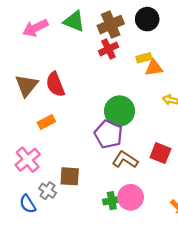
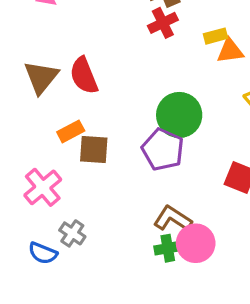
brown L-shape: (125, 160) -> (173, 219), moved
brown square: (70, 176) -> (94, 150), moved
blue semicircle: (28, 204) -> (43, 253), turned -36

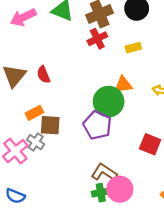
orange triangle: (230, 51) -> (123, 85), moved
red semicircle: (84, 76) -> (43, 75), size x0.7
gray cross: (72, 233) -> (36, 142), moved

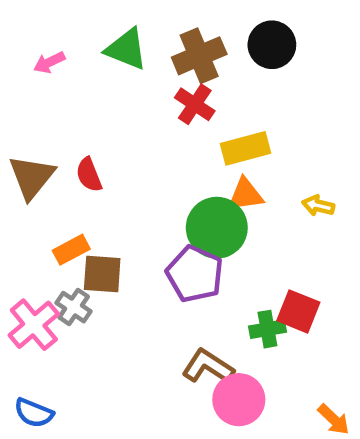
pink arrow: (23, 17) -> (49, 62), size x0.6
red cross: (97, 39) -> (195, 104), turned -30
yellow rectangle: (133, 48) -> (245, 148), moved, size x1.5
green cross: (101, 193) -> (267, 329), moved

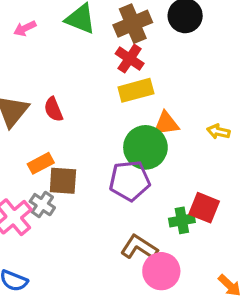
yellow rectangle: (245, 148) -> (136, 90), moved
purple pentagon: (195, 274) -> (130, 181), turned -30

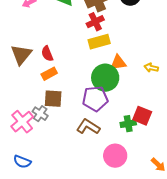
red cross: (130, 59) -> (95, 22), turned 30
orange rectangle: (41, 163) -> (49, 74), moved
brown L-shape: (139, 247) -> (88, 127), moved

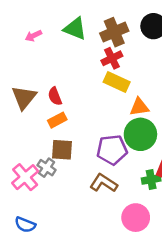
yellow rectangle: (99, 42) -> (117, 82), turned 40
green circle: (105, 78) -> (140, 134), moved

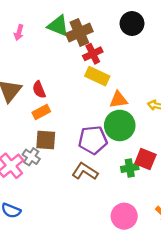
brown cross: (114, 32) -> (79, 32), moved
pink arrow: (33, 36) -> (19, 32), turned -48
pink circle: (136, 218) -> (124, 216), moved

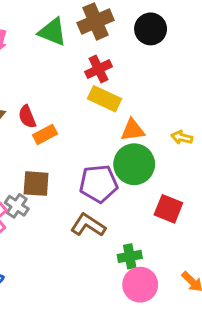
brown cross: (79, 32) -> (96, 21), moved
orange rectangle: (41, 112) -> (45, 134), moved
green cross: (130, 168) -> (130, 256), moved

